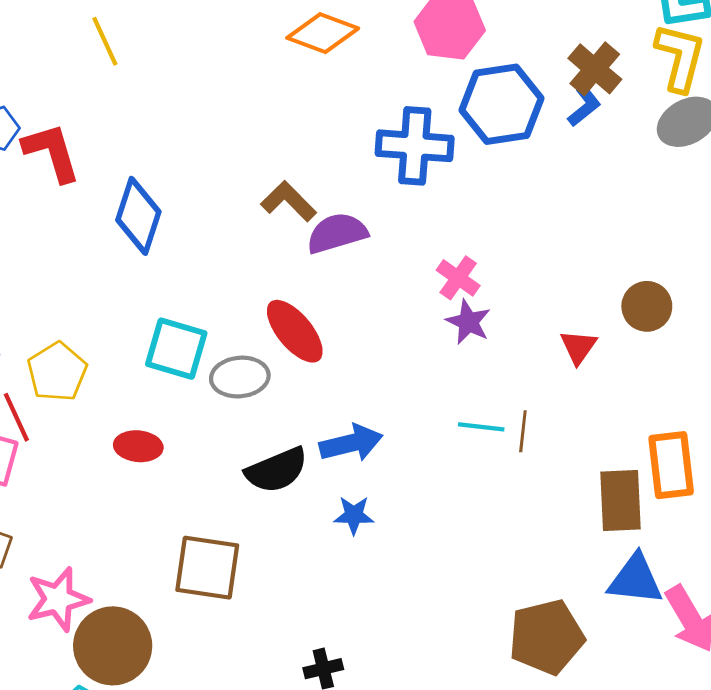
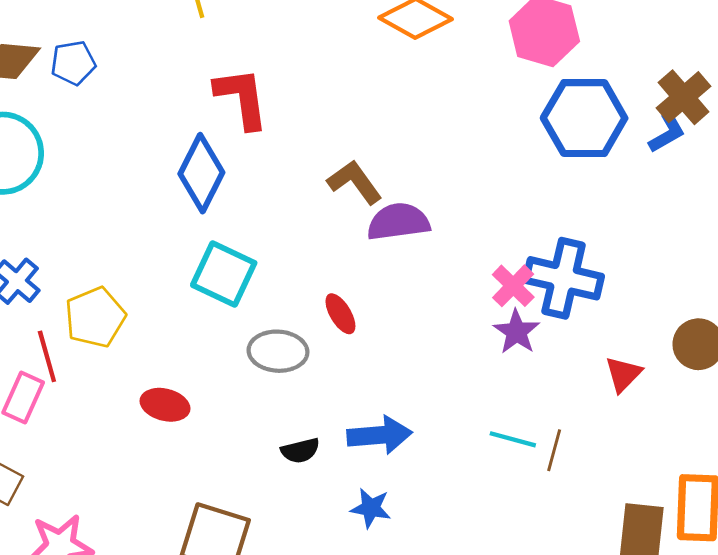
blue cross: (415, 146) -> (564, 278), moved
red L-shape: (52, 152) -> (242, 98), moved
red ellipse: (295, 331) -> (340, 314), size x0.6
cyan square: (176, 349) -> (224, 274), moved
black semicircle: (277, 470) -> (300, 451), size x0.6

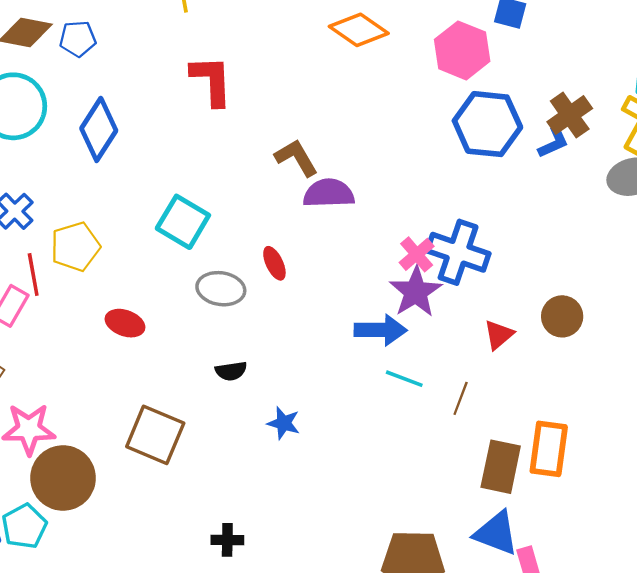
blue diamond: (201, 173) -> (99, 129), moved
purple star: (517, 332) -> (416, 292), size x1.4
blue arrow: (380, 435) -> (381, 330), moved
brown line: (554, 450) -> (461, 398), moved

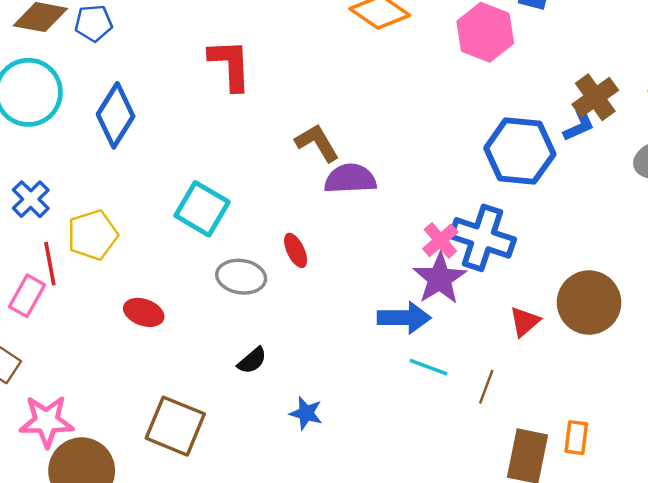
blue hexagon: (487, 124) -> (520, 151), moved
brown circle: (562, 316) -> (589, 303), size x1.5
black semicircle: (231, 371) -> (252, 360), turned -32
orange rectangle: (549, 449) -> (576, 438), size x0.6

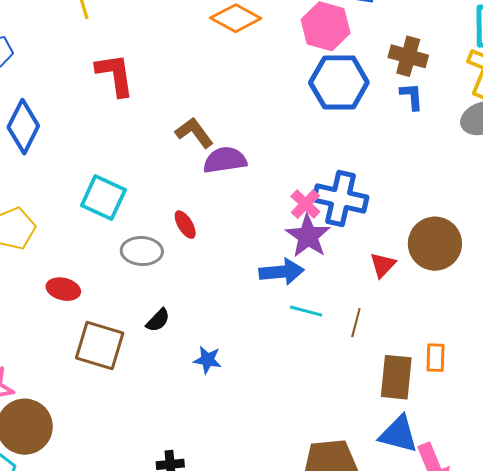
brown cross: (595, 97) -> (408, 56), moved, turned -33
blue L-shape: (579, 125) -> (412, 96), turned -64
blue hexagon: (520, 151) -> (339, 82), moved
brown square: (175, 426) -> (100, 346), moved

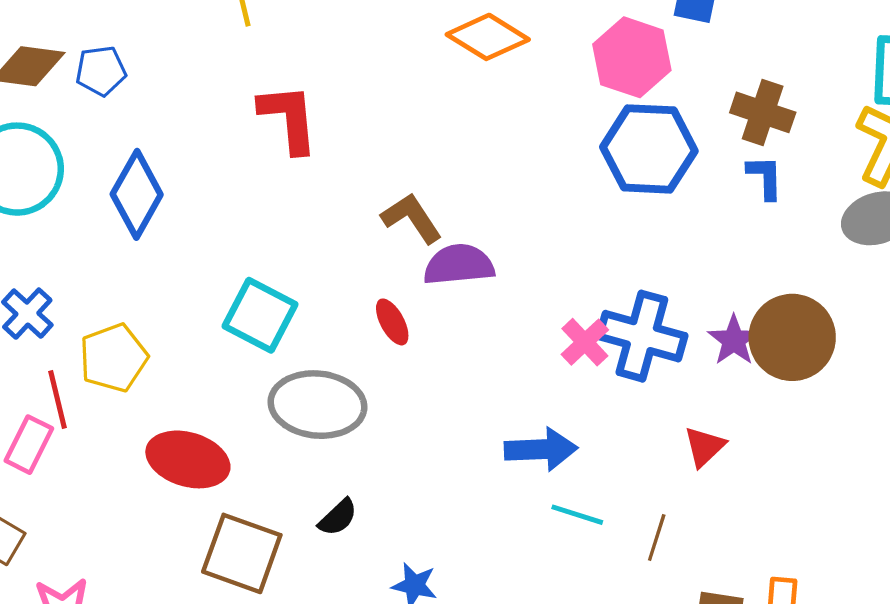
red ellipse: (185, 225) -> (392, 322), moved
purple star: (308, 236) -> (734, 340), moved, size x0.7
brown circle: (435, 244) -> (792, 337), moved
gray ellipse: (142, 251) -> (317, 405), size x1.4
red ellipse: (63, 289) -> (188, 459), size x1.5

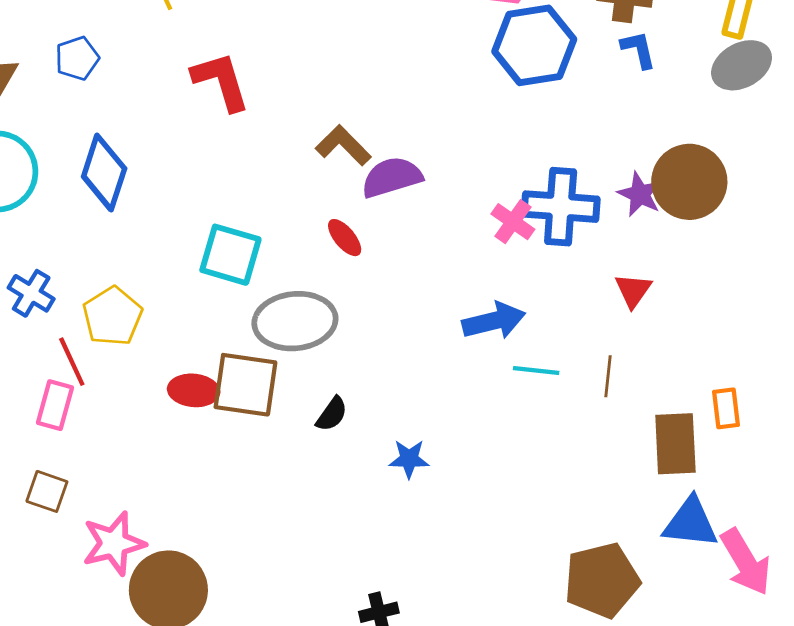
blue pentagon: (101, 71) -> (77, 58), moved
red ellipse: (188, 459) -> (194, 390), size x0.7
brown square: (242, 553) -> (245, 385), moved

